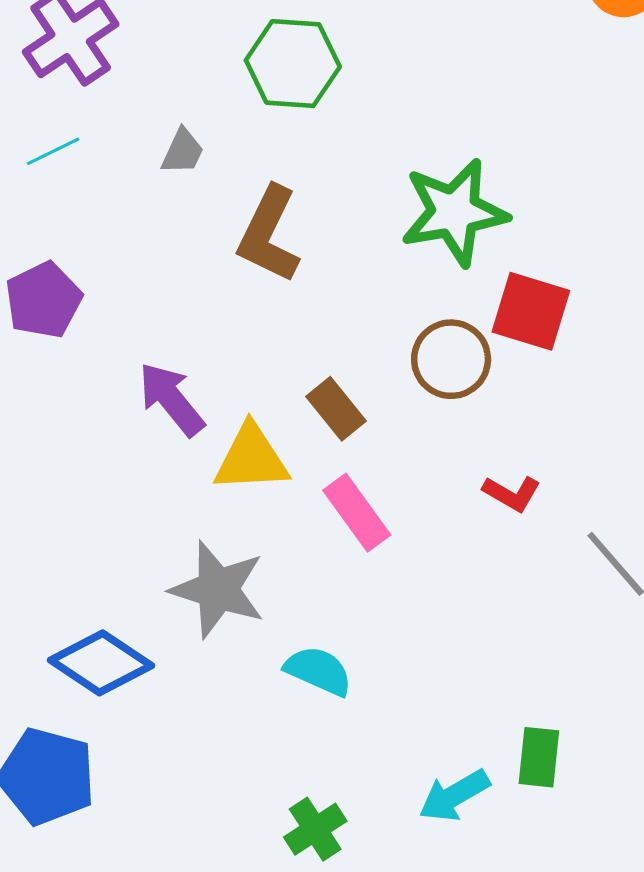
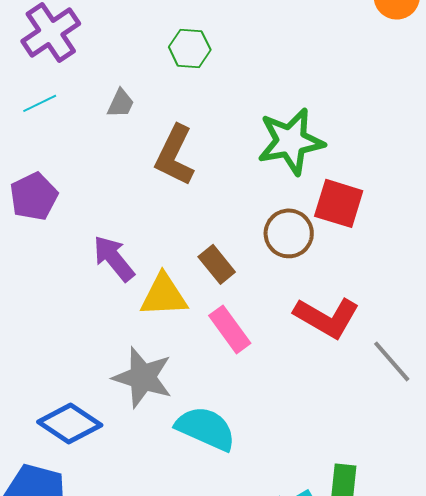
green hexagon: (293, 64) -> (190, 48), size x0.7
red L-shape: (512, 493) -> (327, 317), size x1.8
cyan semicircle: (318, 671) -> (206, 428), size x1.4

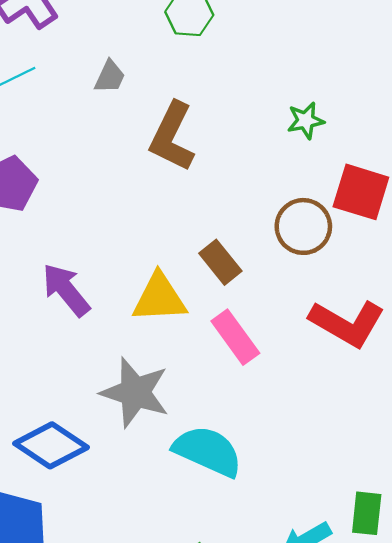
green star: (291, 141) -> (306, 121), size x0.5
purple arrow: (114, 258) -> (66, 290), moved

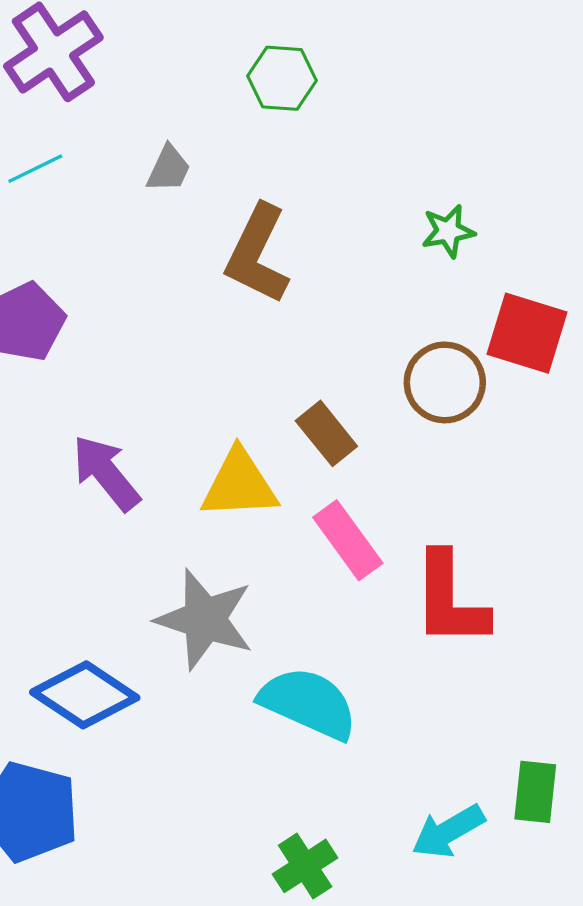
red L-shape: (347, 323) -> (450, 600), moved, turned 60

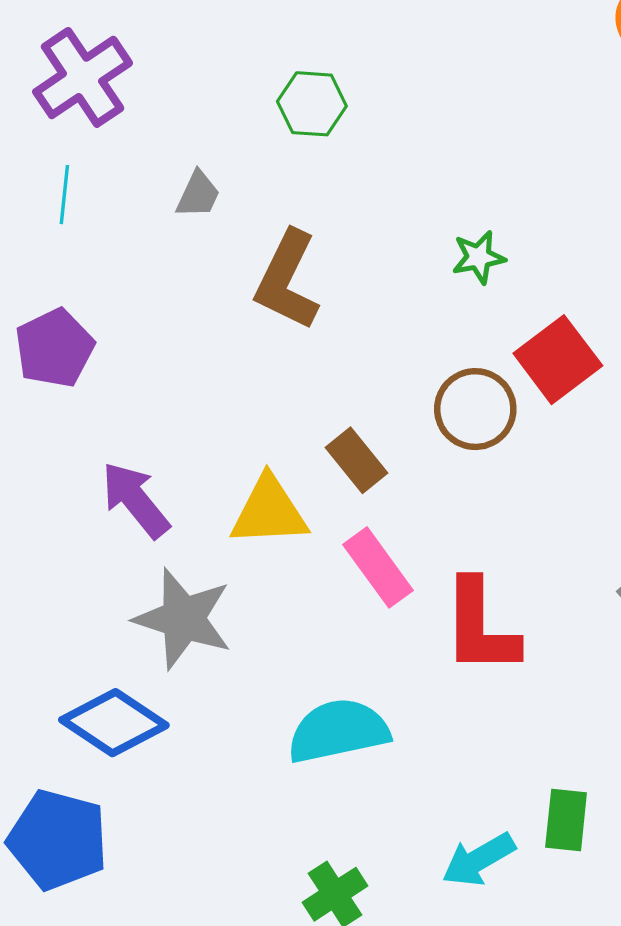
cyan line: (35, 169) -> (64, 195), turned -58
red square: (527, 333) -> (558, 360), turned 36
gray star: (205, 619) -> (183, 619), moved
cyan semicircle: (308, 703) -> (338, 731), turned -36

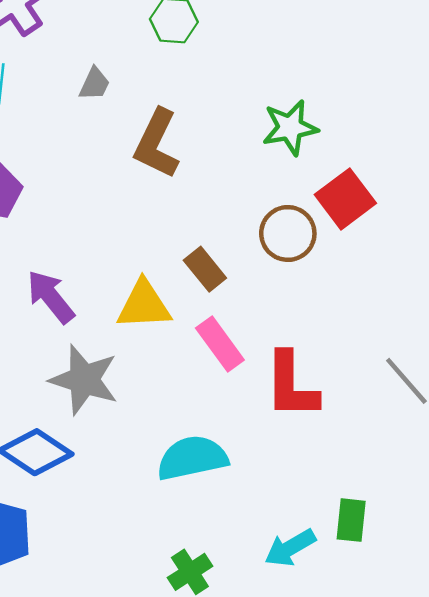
green star: (479, 257) -> (290, 128), size x1.5

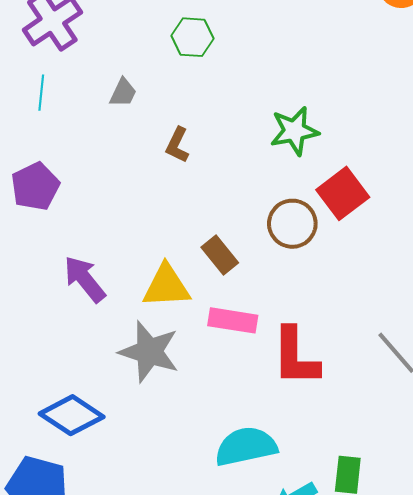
brown L-shape: (157, 144) -> (177, 145), size x0.6
pink rectangle: (220, 344) -> (233, 320), turned -45
gray star: (84, 380) -> (149, 352), moved
cyan semicircle: (192, 458) -> (246, 446), moved

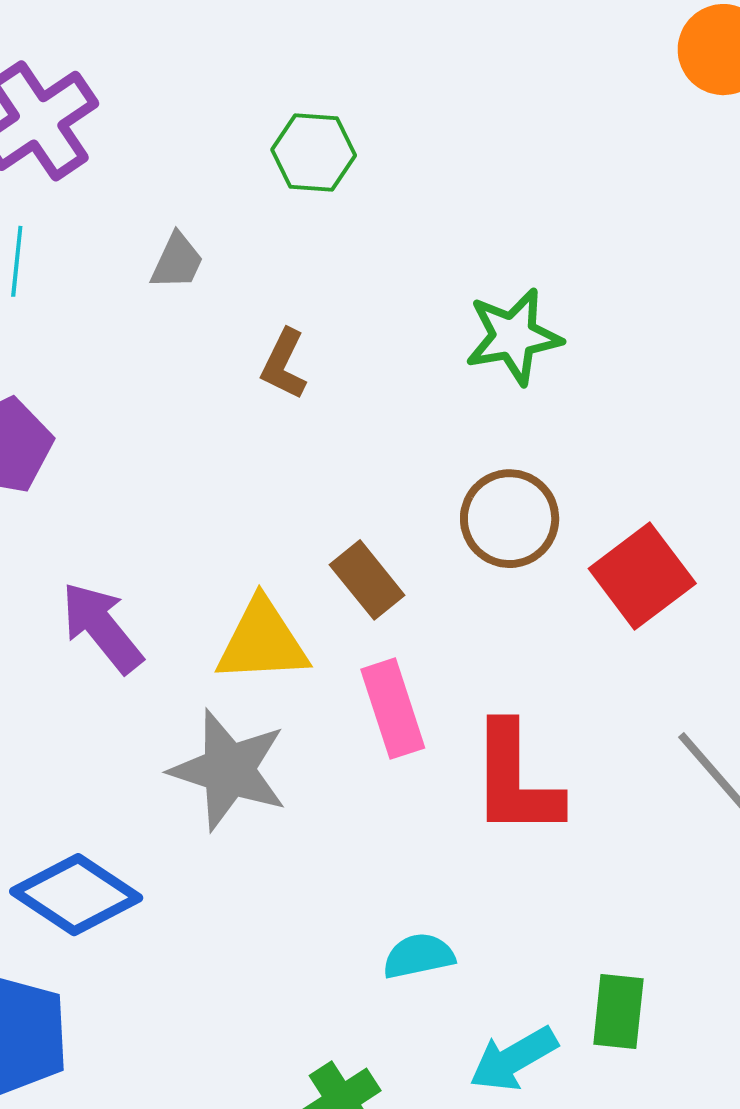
red square: (343, 193) -> (642, 576), moved
pink rectangle: (233, 320) -> (393, 709), turned 63
cyan semicircle: (246, 446) -> (419, 956), size x0.6

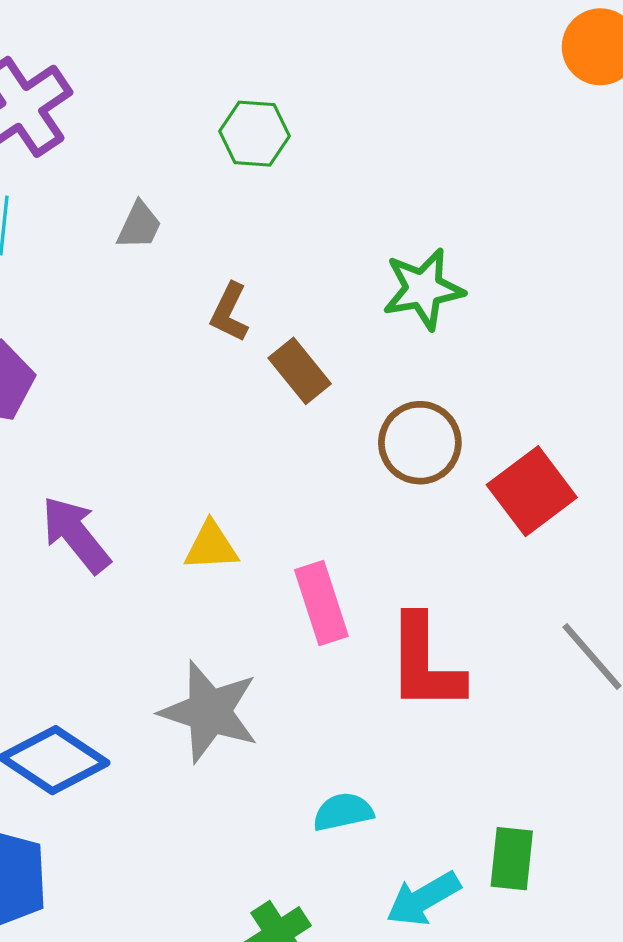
brown rectangle: (367, 580) -> (300, 371), moved
yellow triangle: (262, 641) -> (211, 546), size x0.7
gray star: (229, 770) -> (209, 712), moved

